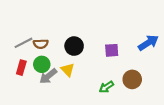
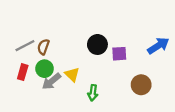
brown semicircle: (41, 44) -> (43, 47), turned 112
black circle: (74, 46) -> (97, 44), moved
green arrow: (106, 87) -> (93, 93), moved, turned -48

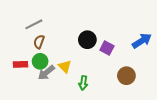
gray line: (25, 46) -> (34, 24), moved
purple square: (119, 54) -> (107, 48), turned 32
red rectangle: (23, 72) -> (21, 64), turned 72

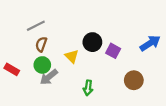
red rectangle: (21, 64) -> (12, 69), moved, turned 32
yellow triangle: (65, 66) -> (72, 56), moved

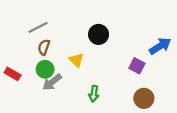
black circle: (92, 42) -> (99, 34), moved
purple square: (113, 51) -> (137, 66), moved
brown circle: (134, 80) -> (144, 98), moved

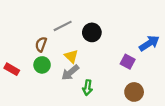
gray line: (38, 27) -> (63, 26), moved
gray arrow: (52, 82) -> (70, 72), moved

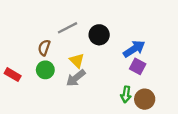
blue arrow: (149, 43) -> (134, 49), moved
green arrow: (88, 88) -> (126, 94), moved

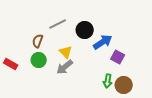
blue arrow: (134, 49) -> (103, 42), moved

